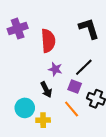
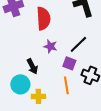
black arrow: (46, 90) -> (32, 66), moved
orange line: (72, 109) -> (66, 85), turned 30

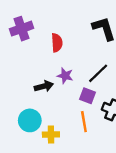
red semicircle: (43, 18) -> (57, 43), size x0.7
black arrow: (32, 66) -> (44, 86), moved, turned -77

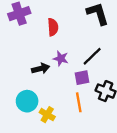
purple square: (87, 96) -> (82, 78), turned -32
yellow cross: (51, 135) -> (47, 115), turned 32

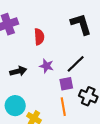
black arrow: (41, 69) -> (18, 71), moved

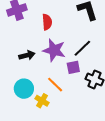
purple star: (46, 66) -> (54, 50), size x1.6
orange line: (63, 107) -> (55, 85), moved, turned -36

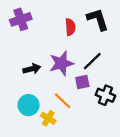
red semicircle: (47, 22) -> (70, 27), moved
purple star: (54, 50) -> (61, 63), turned -30

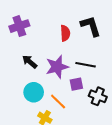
black line: (92, 61) -> (86, 65), turned 54
black arrow: (32, 69) -> (30, 62), moved, turned -126
cyan circle: (28, 105) -> (34, 92), moved

